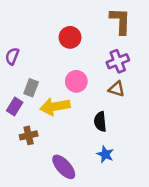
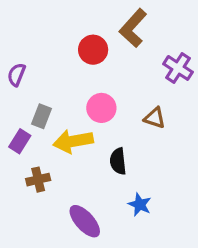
brown L-shape: (120, 21) -> (133, 28), moved, turned -140
purple cross: (118, 61) -> (178, 68), moved, turned -35
black semicircle: (100, 122) -> (118, 161), moved

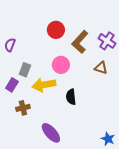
brown L-shape: (133, 28) -> (80, 42), moved
brown triangle: (155, 118) -> (101, 68), moved
blue star: (140, 205) -> (108, 139), moved

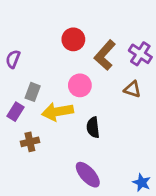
purple ellipse: (51, 133) -> (88, 175), moved

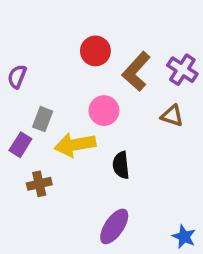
purple ellipse: (88, 175) -> (114, 226), turned 76

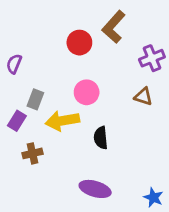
purple cross: (182, 70) -> (152, 58), turned 35
brown L-shape: (136, 71) -> (114, 27), moved
purple ellipse: (114, 226) -> (95, 189), turned 72

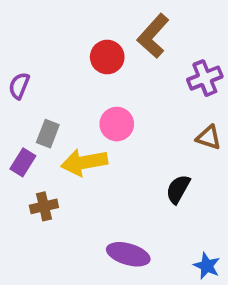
brown triangle: (143, 97) -> (209, 137), moved
black semicircle: (101, 138) -> (178, 189), moved, turned 35

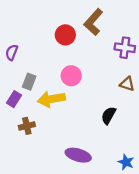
purple cross: (205, 78) -> (125, 48), turned 30

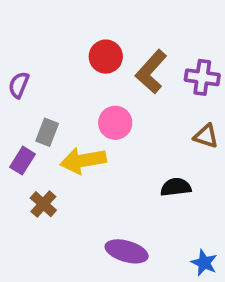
brown L-shape: (93, 22) -> (151, 72), moved
black semicircle: (109, 115) -> (176, 187), turned 54
brown cross: (27, 126) -> (43, 204), turned -35

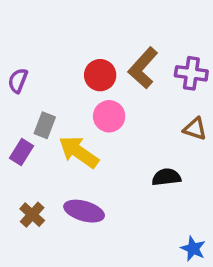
red circle: (106, 57) -> (100, 75), moved
yellow arrow: (83, 161) -> (79, 152), turned 45
brown cross: (43, 204) -> (32, 215), moved
purple ellipse: (127, 251) -> (84, 211), moved

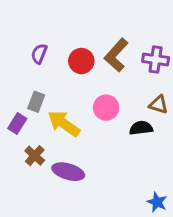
purple semicircle: (18, 80) -> (39, 54), moved
pink circle: (109, 116) -> (106, 108), moved
black semicircle: (166, 177) -> (141, 128), moved
brown cross: (32, 215) -> (35, 156), moved

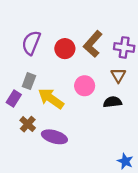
purple semicircle: (39, 54) -> (31, 43), size x1.5
brown triangle: (158, 105) -> (118, 75), moved, turned 42

